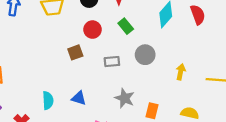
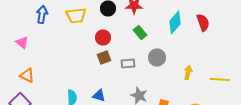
red circle: (93, 30) -> (103, 38), moved
brown square: (75, 52) -> (104, 58), moved

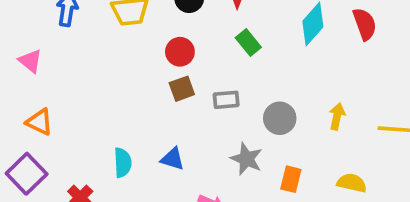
gray circle: (157, 58) -> (280, 118), moved

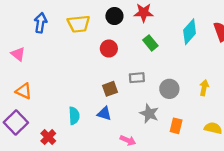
brown square: (182, 89) -> (110, 89), moved

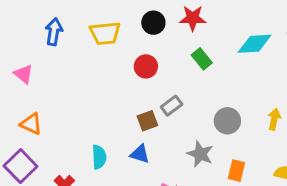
cyan diamond: (190, 32) -> (255, 44), turned 45
gray rectangle: (137, 78) -> (172, 106), moved, turned -32

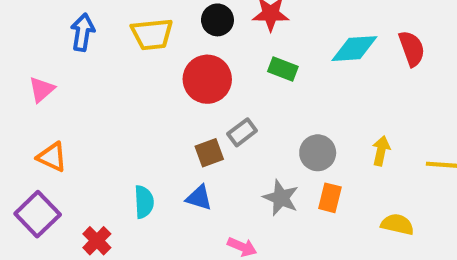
green rectangle: (202, 59) -> (283, 69), turned -30
red circle: (146, 66) -> (207, 79), size x1.5
pink triangle: (24, 74) -> (42, 89), turned 40
orange rectangle: (236, 171) -> (330, 198), moved

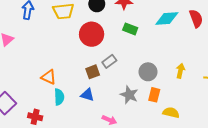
orange triangle: (52, 157) -> (49, 77), moved
yellow semicircle: (397, 224) -> (171, 113), moved
red cross: (97, 241) -> (35, 117), turned -32

